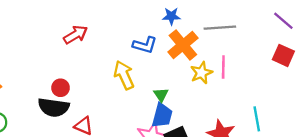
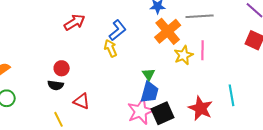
blue L-shape: (145, 45) -> (118, 30), moved, turned -55
yellow arrow: (124, 75) -> (111, 48), moved, size x0.7
black semicircle: (54, 107) -> (56, 85), size x0.6

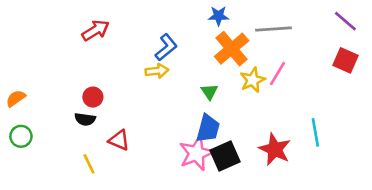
red arrow: (75, 22) -> (96, 30), moved
yellow arrow: (111, 48) -> (157, 71), turned 108
pink line: (203, 50) -> (277, 73), turned 30
green triangle: (149, 74) -> (209, 92), moved

